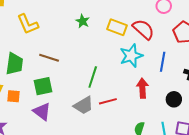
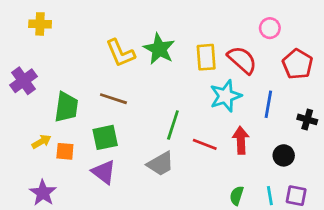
green star: (83, 21) -> (159, 49), size x1.6
yellow L-shape: (28, 24) -> (120, 53), moved
yellow rectangle: (117, 27) -> (206, 57), turned 66
red line: (108, 101) -> (205, 144), moved, turned 36

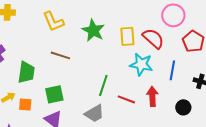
pink circle: (270, 28) -> (173, 15), size x1.5
yellow L-shape: (120, 53) -> (53, 21), moved
cyan star: (226, 96) -> (141, 64), turned 30
brown line: (113, 99) -> (60, 55), moved

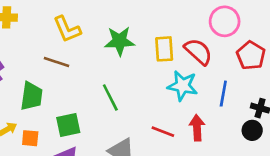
green star: (93, 30) -> (120, 41), turned -30
brown line: (60, 55) -> (56, 62), moved
green line: (103, 85) -> (110, 98), moved, turned -45
black circle: (183, 107) -> (252, 130), moved

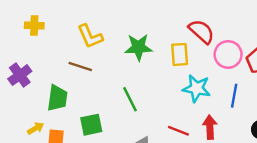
pink circle: (225, 21) -> (228, 54), moved
red semicircle: (198, 52) -> (201, 31), moved

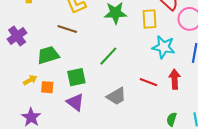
green trapezoid: (57, 98) -> (48, 55), turned -115
green line: (130, 99) -> (108, 56), turned 70

